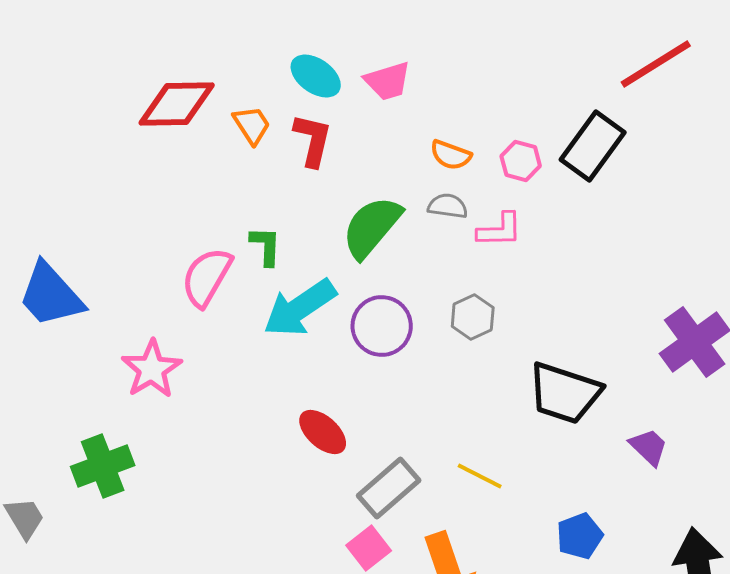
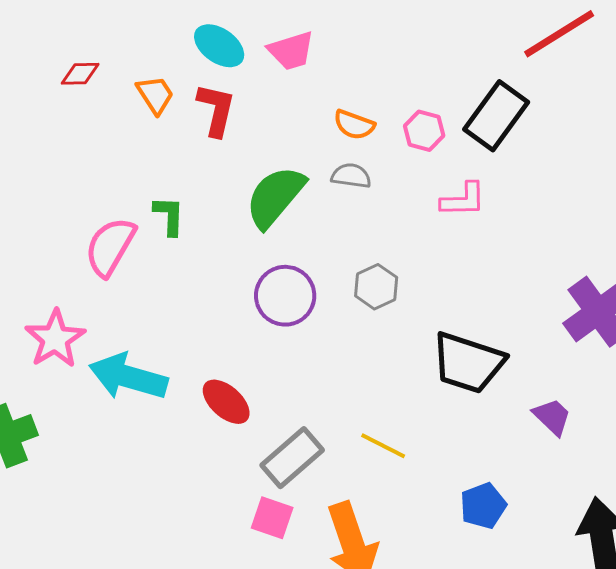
red diamond: (177, 104) -> (80, 74), size x0.5
pink L-shape: (500, 230) -> (463, 200), moved
cyan arrow: (300, 308) -> (128, 377), moved, turned 50
pink square: (369, 548) -> (272, 518), turned -33

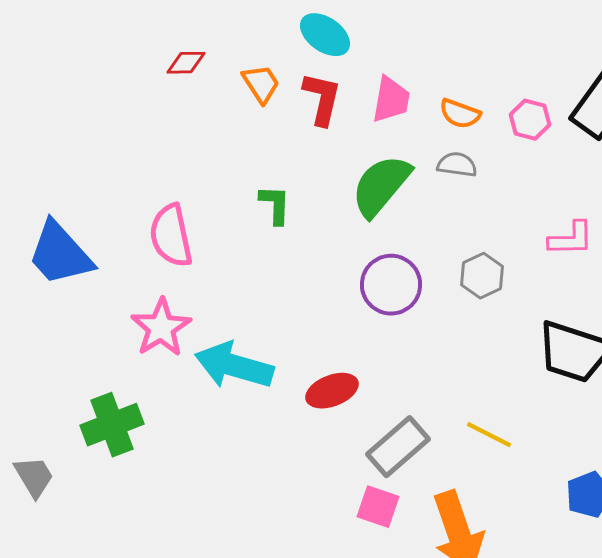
pink trapezoid: (291, 51) -> (391, 100), moved, turned -63
pink L-shape: (463, 200) -> (571, 239), moved
pink semicircle: (110, 247) -> (171, 236), moved, turned -42
red ellipse: (226, 402) -> (332, 391), turned -63

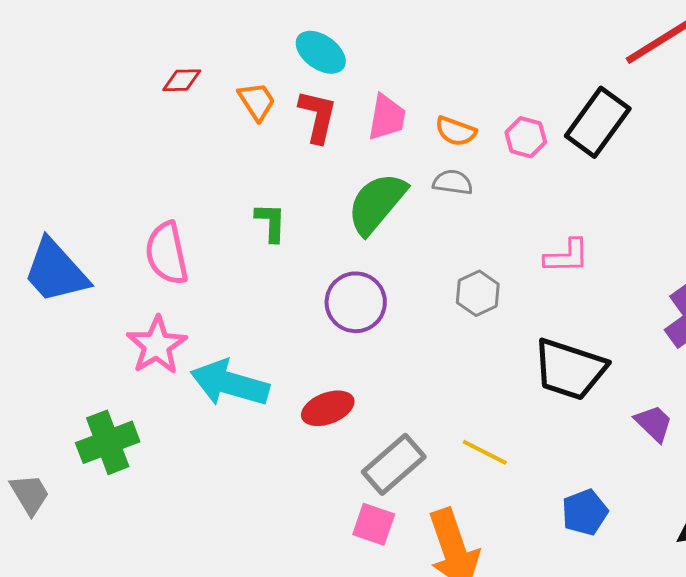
purple circle: (391, 285) -> (356, 302), moved

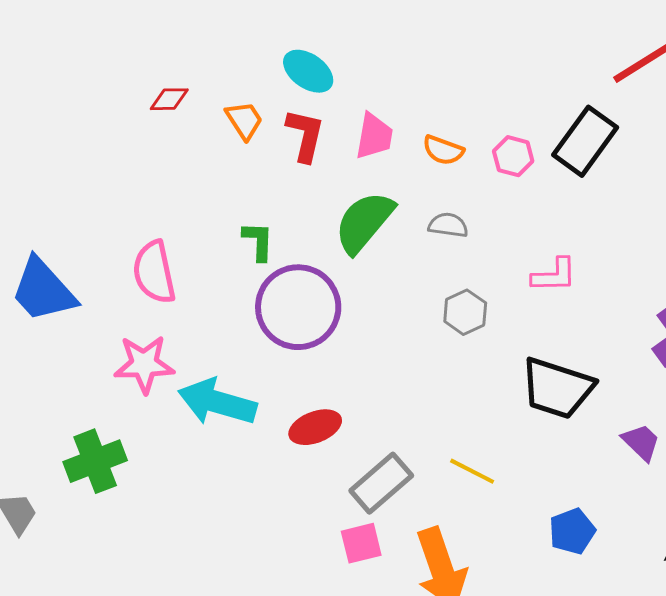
gray semicircle: (453, 182) -> (448, 225), moved
purple circle: (356, 302) -> (298, 307), moved, size x1.4
pink star: (157, 345) -> (144, 364), turned 30
pink square: (374, 524) -> (361, 543), turned -33

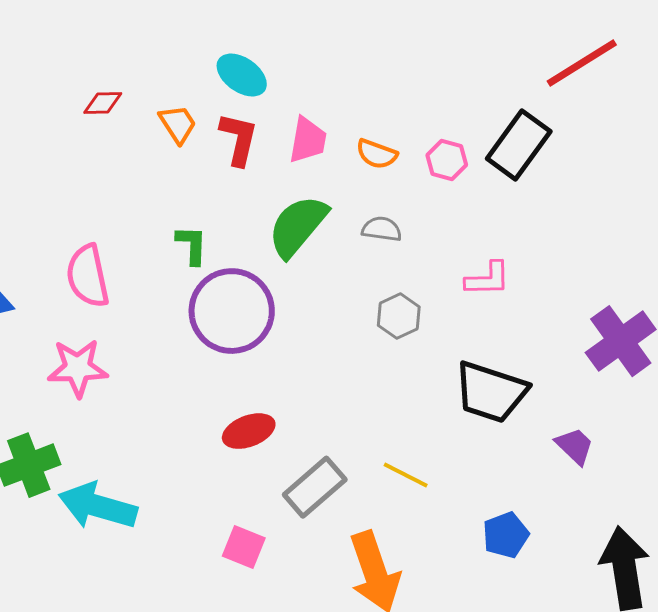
cyan arrow: (217, 402) -> (98, 506), moved
pink square: (361, 543) -> (244, 547), moved, turned 36

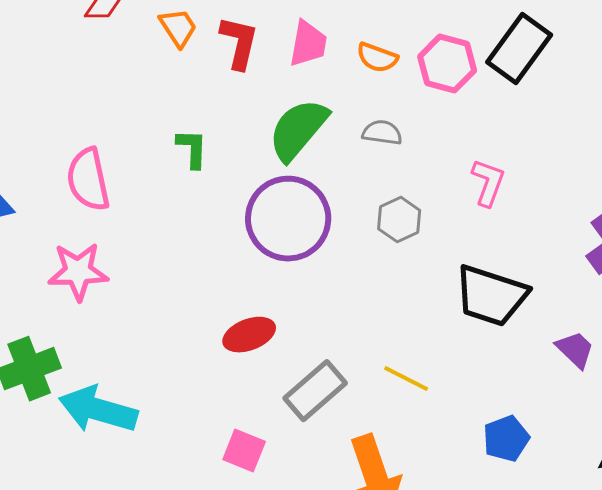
pink hexagon: (447, 160) -> (447, 64), size x1.4
pink L-shape: (488, 279) -> (488, 183), turned -69
purple circle: (232, 311) -> (288, 219), moved

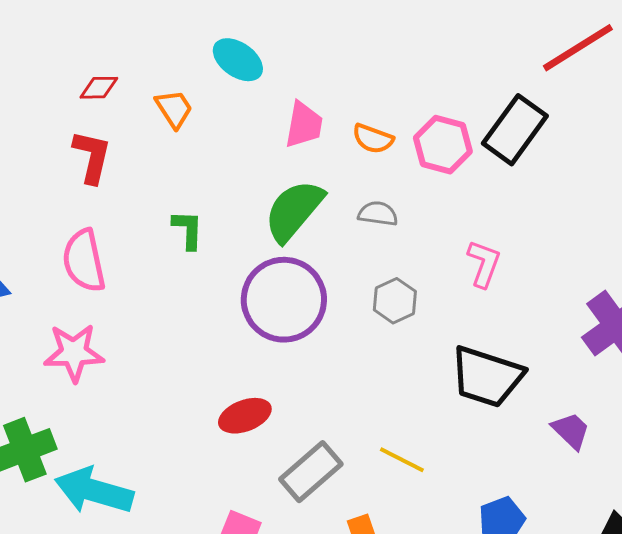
red L-shape: (239, 43) -> (92, 157), moved

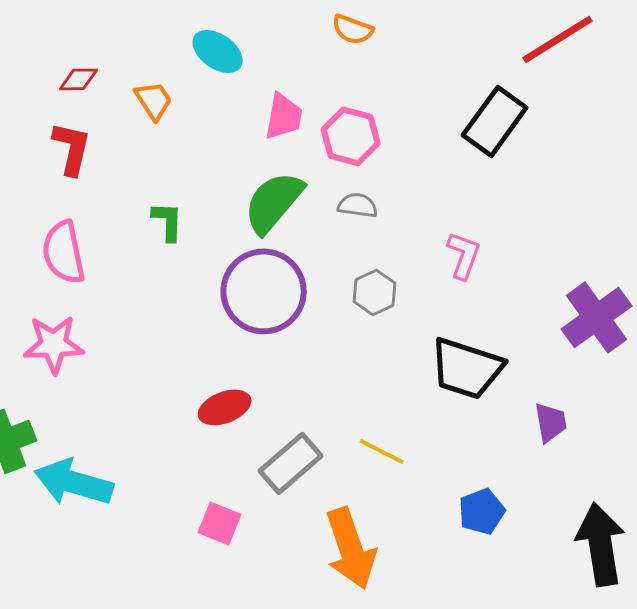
orange semicircle: (373, 139) -> (353, 29), moved
pink hexagon: (443, 145) -> (351, 136), moved
purple trapezoid: (571, 431) -> (551, 422), turned 36

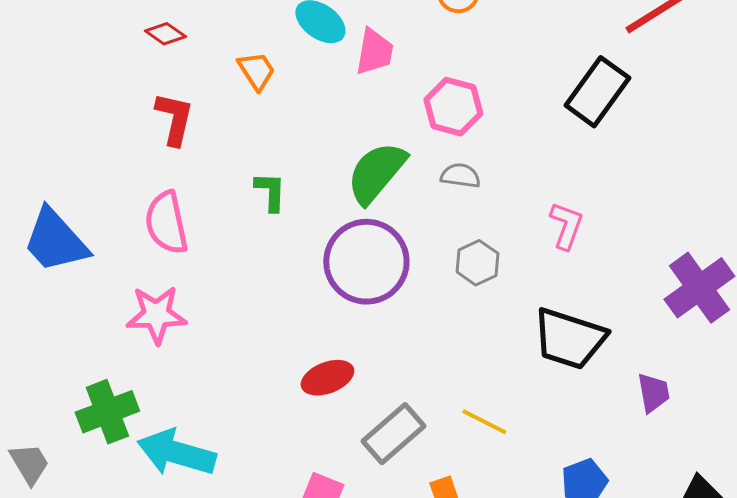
red diamond: (79, 79) -> (165, 34), moved, turned 36
pink trapezoid: (284, 116) -> (374, 52), moved

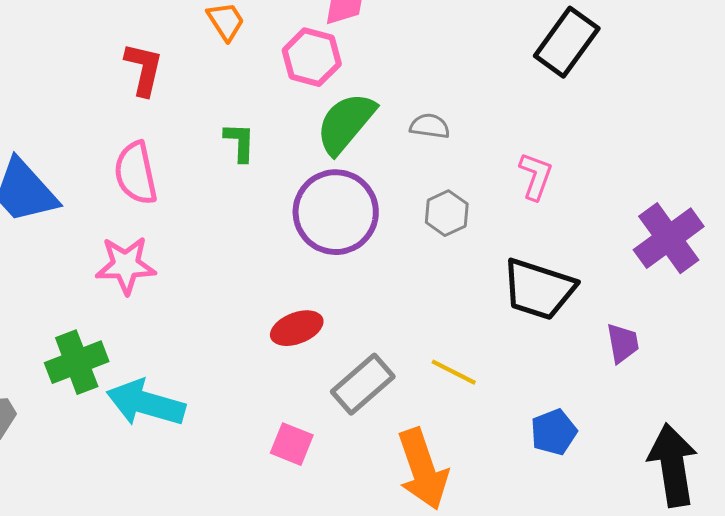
pink hexagon: (453, 107) -> (312, 57), moved

